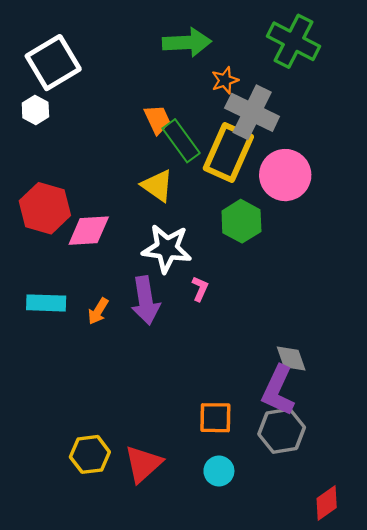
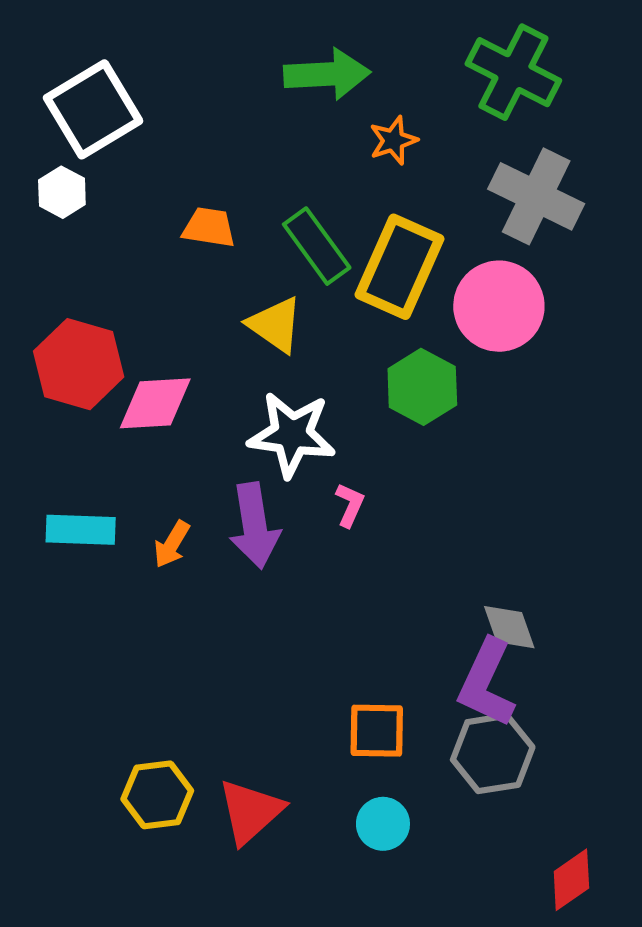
gray cross: (252, 112) -> (536, 196), moved
orange trapezoid: (157, 119) -> (209, 227), moved, turned -56

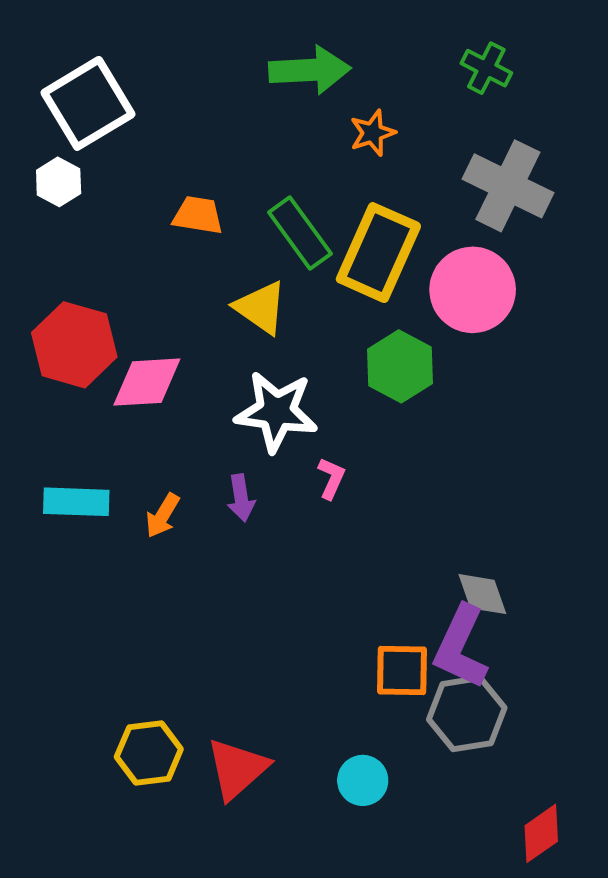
green cross: (513, 72) -> (486, 68), size x0.6
purple arrow: (255, 526) -> (241, 498), size x0.6
orange square: (377, 731) -> (402, 671), moved

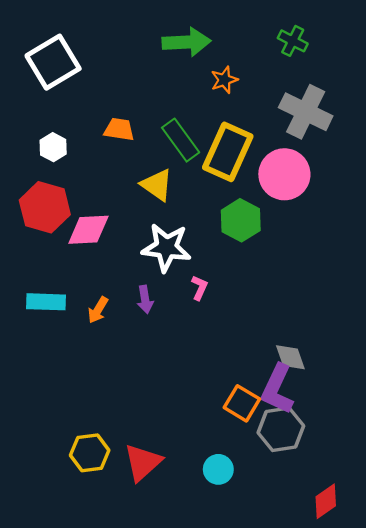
white hexagon: (59, 182) -> (53, 147), moved
orange square: (402, 671) -> (242, 403), turned 30

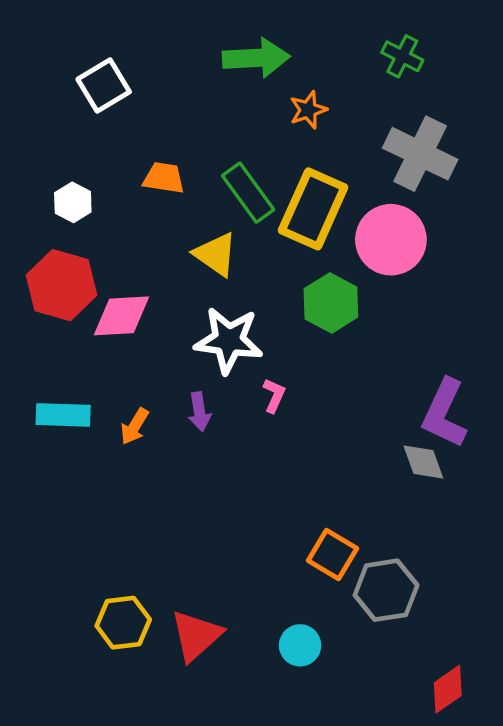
white square: (53, 62) -> (104, 86), moved, size x0.7
gray diamond: (290, 357) -> (423, 462), moved
purple L-shape: (277, 389) -> (444, 413), moved

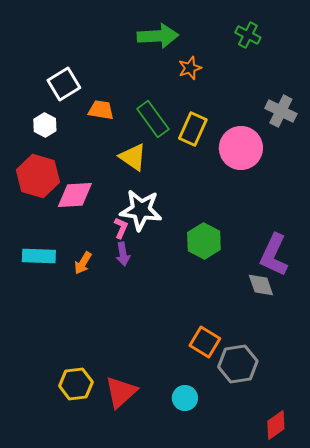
white square: (104, 86) -> (64, 84), moved
gray cross: (420, 154) -> (281, 111), moved, size x0.7
yellow rectangle: (313, 209) -> (193, 129), size x0.7
green hexagon: (331, 303) -> (204, 241), moved
pink L-shape: (274, 395) -> (121, 228), moved

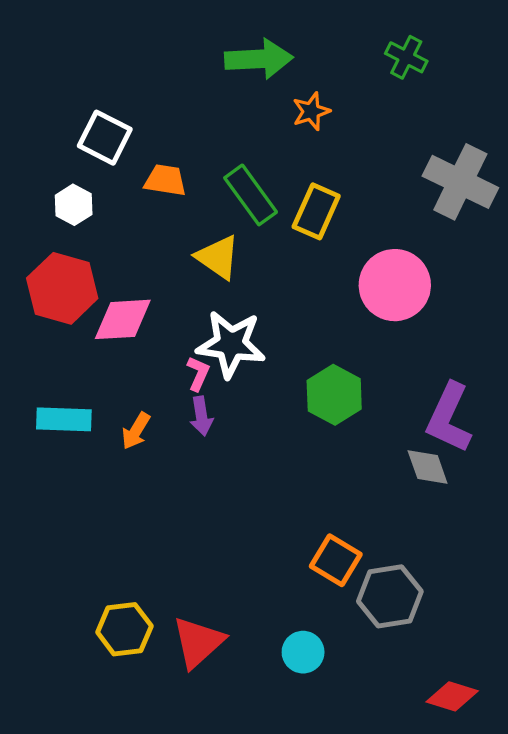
white square: (64, 84) -> (105, 138), turned -32
gray cross: (281, 111) -> (460, 182), size x1.4
pink circle: (241, 148) -> (395, 285), moved
red diamond: (276, 425) -> (452, 696), turned 52

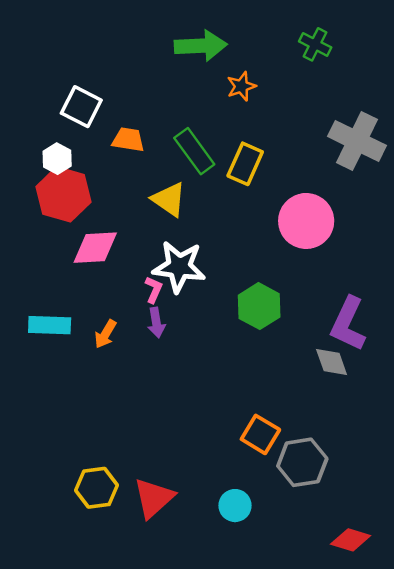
red hexagon: (62, 288) -> (64, 194), moved

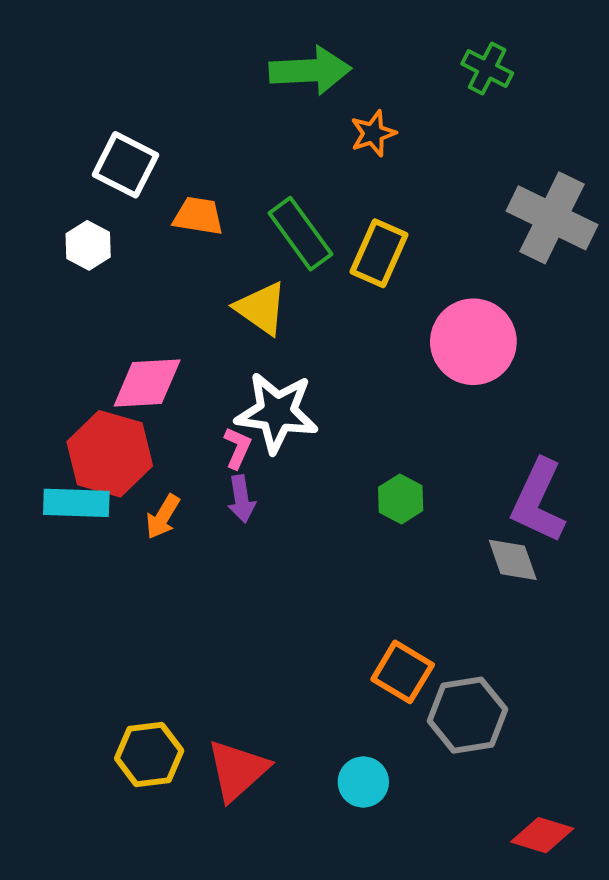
red hexagon: (64, 194) -> (110, 454), moved
green hexagon: (259, 306) -> (401, 499), moved, size x0.7

